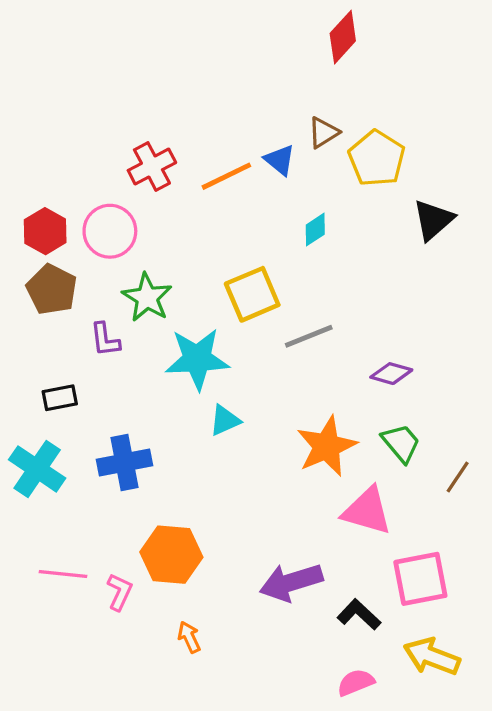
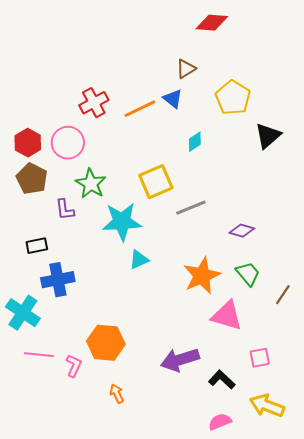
red diamond: (343, 37) -> (212, 23), turned 52
brown triangle: (323, 133) -> (186, 69), moved
blue cross: (124, 462) -> (58, 280), moved
cyan cross: (37, 469) -> (23, 313), moved
pink square: (420, 579) -> (260, 358), size x0.6

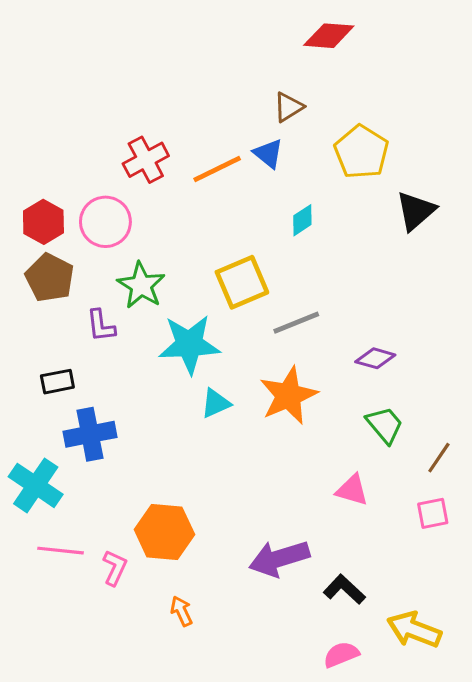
orange star: (202, 276) -> (288, 396), moved
pink triangle: (227, 316) -> (352, 490), size x0.7
pink square: (260, 358) -> (433, 513), moved

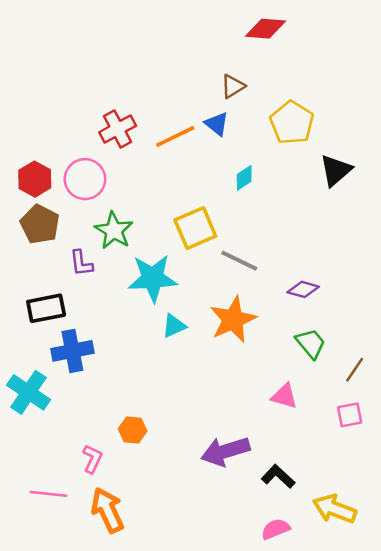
gray line: (296, 323) -> (239, 261), turned 48
black rectangle: (57, 382) -> (46, 308), size x1.4
orange hexagon: (164, 532) -> (133, 430), size x0.6
pink line: (60, 551) -> (49, 494), moved
orange arrow: (181, 611) -> (108, 510), moved, size x1.8

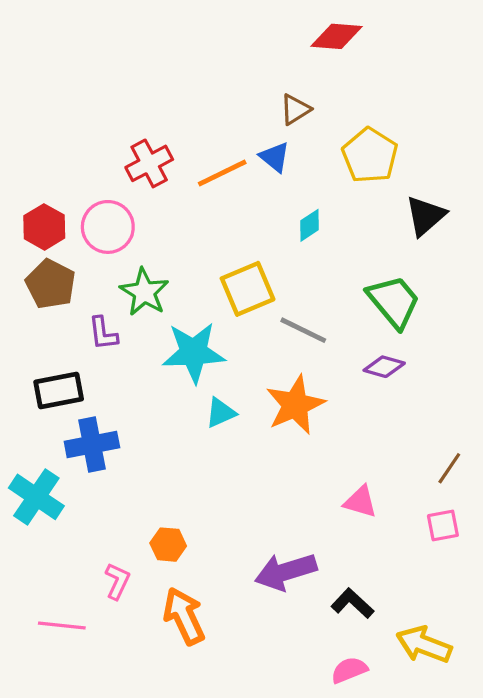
green trapezoid: (311, 343) -> (394, 302), moved, size x1.4
orange arrow: (108, 510) -> (184, 616), moved

